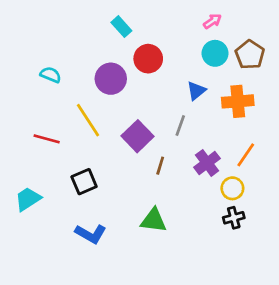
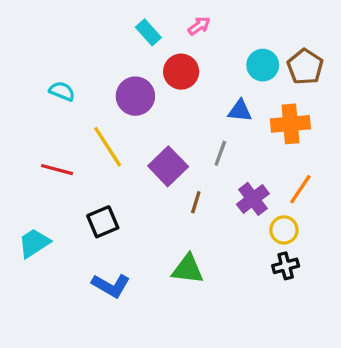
pink arrow: (212, 21) -> (199, 26), moved
blue triangle: (196, 91) -> (240, 111), turned 45

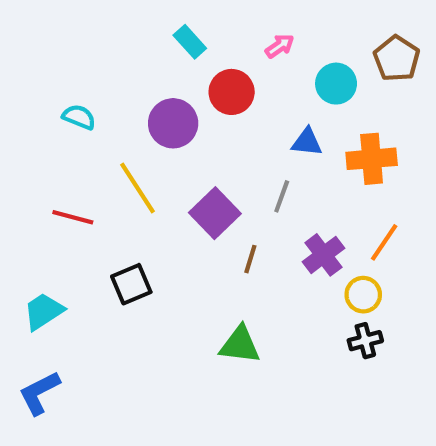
pink arrow: (199, 26) -> (280, 46), moved
brown pentagon: (305, 67) -> (397, 59), moved
blue L-shape: (111, 285) -> (39, 393), moved, turned 123

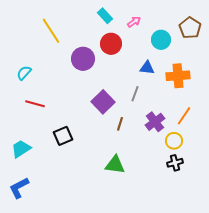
cyan rectangle: (190, 42) -> (105, 16), moved
cyan semicircle: (79, 117) -> (24, 73), moved, turned -70
yellow line: (138, 188) -> (51, 31), moved

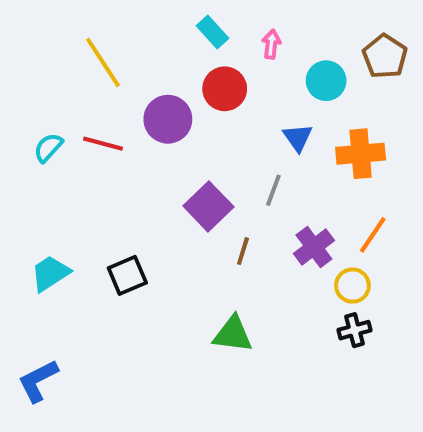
pink arrow: (134, 22) -> (271, 44), turned -48
blue triangle: (147, 68) -> (298, 137), turned 49
red line: (35, 104) -> (103, 144), moved
cyan trapezoid: (21, 149) -> (50, 273), moved

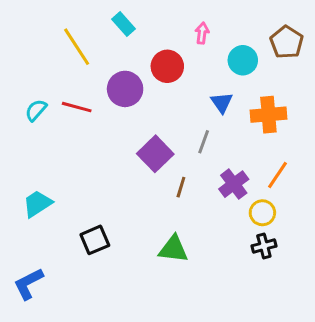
cyan rectangle: (213, 32) -> (124, 24), moved
black square: (127, 275) -> (95, 240), moved

